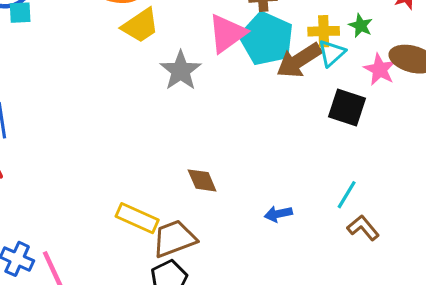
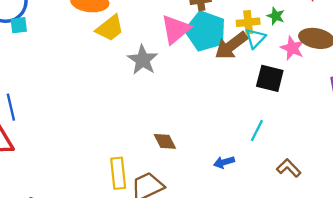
cyan line: (347, 195) -> (257, 131), moved
yellow rectangle: (137, 218) -> (118, 173), turned 64

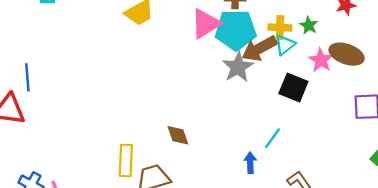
cyan pentagon: (206, 31) -> (236, 30), turned -30
gray star: (143, 60) -> (238, 67), moved
blue arrow: (224, 162) -> (250, 163), moved, turned 96

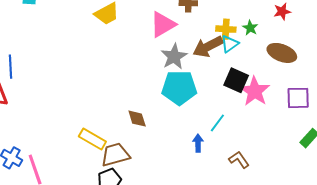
cyan pentagon: (236, 30) -> (179, 88), moved
pink star: (321, 60) -> (255, 91), moved, size x1.4
gray star: (238, 67) -> (174, 56), moved
yellow rectangle: (126, 160) -> (92, 139), turned -64

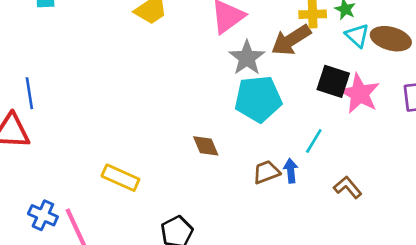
cyan triangle: (230, 44) -> (357, 36), moved, turned -36
yellow rectangle: (92, 139) -> (120, 178), moved
brown trapezoid: (115, 155) -> (266, 172), moved, size x0.7

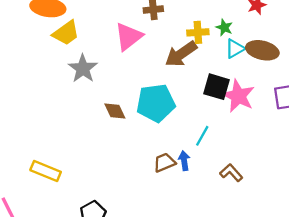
cyan triangle: (357, 36) -> (235, 49), turned 50
gray star: (247, 58) -> (83, 68), moved
brown diamond: (206, 146) -> (115, 111), moved

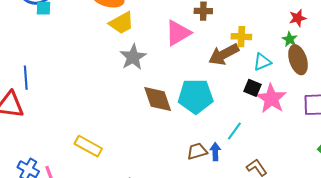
green star: (224, 28) -> (290, 39), moved
cyan triangle: (235, 49) -> (262, 62), moved
brown ellipse: (262, 50) -> (298, 60), turned 52
black square: (217, 87) -> (253, 88), size x0.7
brown diamond: (115, 111) -> (158, 99), size x1.5

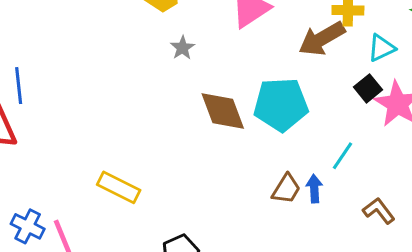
gray star: (133, 57) -> (183, 48), size x0.6
black square: (253, 88) -> (368, 88), turned 30
brown trapezoid: (197, 151) -> (286, 189), turned 140

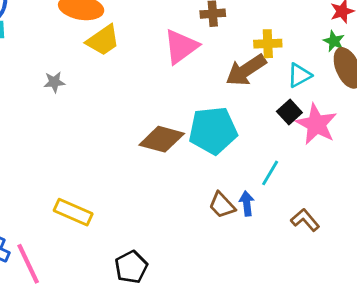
gray star: (183, 48) -> (54, 82), moved, turned 30
brown diamond: (223, 111) -> (162, 139), turned -51
brown trapezoid: (286, 189) -> (222, 205), turned 108

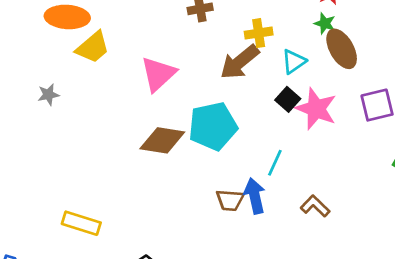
pink triangle: (181, 47) -> (158, 74), moved
blue arrow: (247, 204) -> (255, 196), size x1.4
brown trapezoid: (222, 205) -> (230, 200), turned -36

